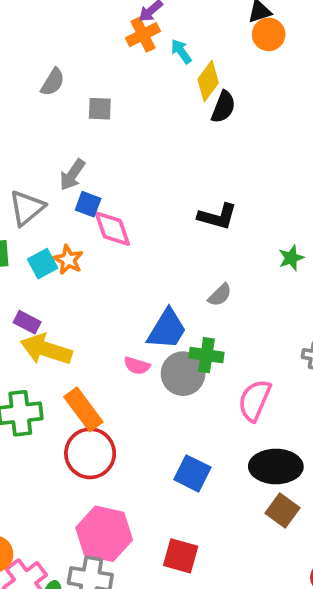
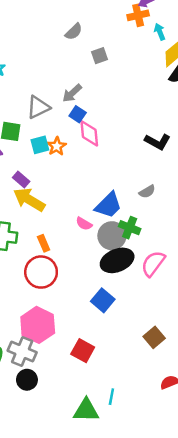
gray square: (100, 109) -> (100, 56), turned -35
orange rectangle: (83, 409) -> (44, 243), size x0.6
black ellipse: (276, 466) -> (117, 260), moved, turned -36

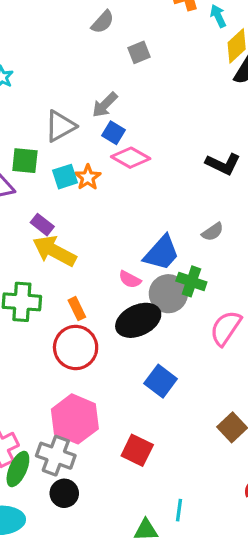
pink diamond: (89, 133) -> (131, 158), turned -52
black ellipse: (117, 260) -> (138, 320), moved
green triangle: (86, 410) -> (146, 530), size x0.7

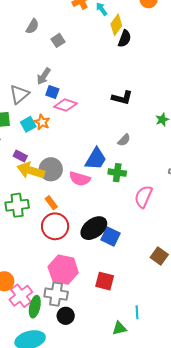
pink semicircle: (130, 279) -> (80, 179), size x1.5
gray circle: (168, 294) -> (51, 169), moved
black ellipse: (138, 320) -> (94, 228), moved

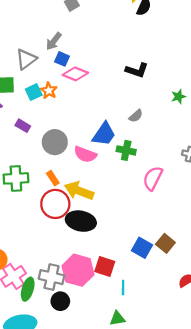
yellow arrow: (31, 171) -> (79, 191), moved
black ellipse: (94, 228) -> (81, 221), moved, turned 44
blue square: (110, 237) -> (142, 248), moved
pink hexagon: (63, 270) -> (78, 270), moved
cyan line: (137, 312) -> (123, 288), moved

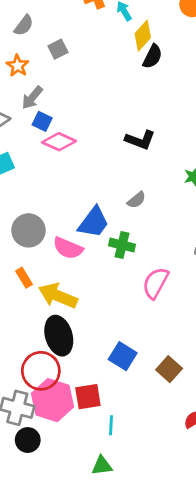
orange star: (49, 91) -> (18, 66), moved
red circle: (55, 204) -> (41, 371), moved
black ellipse: (81, 221) -> (59, 336), turned 60
blue square: (142, 248) -> (123, 356), moved
red square: (105, 267) -> (88, 397), turned -30

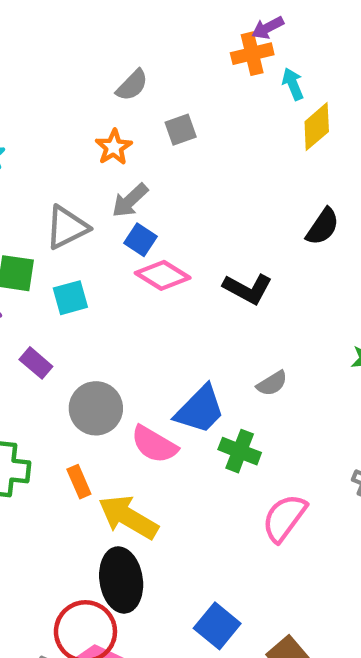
black semicircle: (152, 56) -> (323, 227), moved
black L-shape: (140, 140) -> (248, 289), moved

